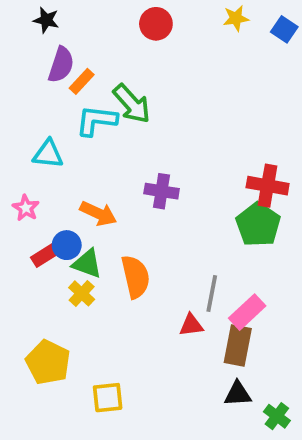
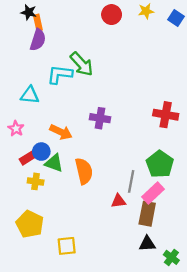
red circle: (156, 24) -> (112, 15), moved
orange rectangle: (82, 81) -> (38, 23), moved, turned -56
green pentagon: (258, 225) -> (160, 164), moved
yellow cross: (82, 293) -> (36, 181), moved, turned -35

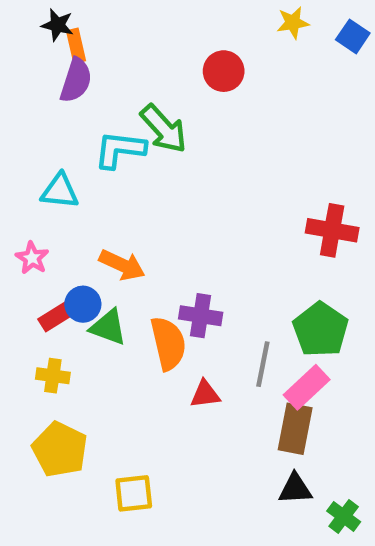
red circle: (112, 15) -> (224, 71), moved
purple cross: (100, 118) -> (201, 316), moved
yellow cross: (36, 181) -> (53, 376), moved
red triangle: (118, 201) -> (205, 394), moved

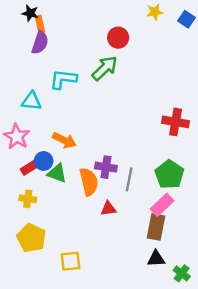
green arrow: (164, 129) -> (105, 68), moved, turned -92
pink star: (32, 258) -> (17, 137), size x1.5
gray line: (263, 364) -> (129, 179), moved

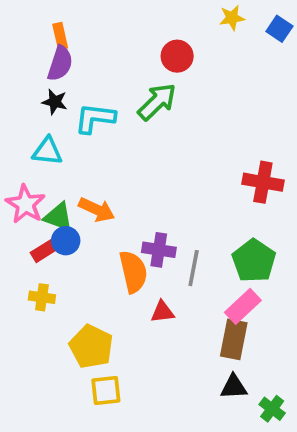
black star: (30, 13) -> (55, 102), moved
green triangle: (57, 173) -> (58, 217), moved
yellow pentagon: (31, 238) -> (91, 347), moved

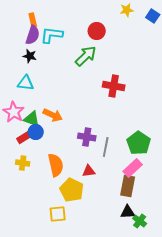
cyan L-shape: (95, 118) -> (52, 35), moved
red cross: (263, 182) -> (114, 86), moved
orange semicircle: (133, 272) -> (56, 165), moved
yellow pentagon: (91, 347) -> (72, 190), moved
green cross: (272, 409) -> (140, 221), moved

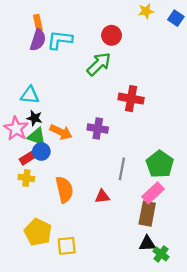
black star: (30, 56) -> (34, 118), moved
purple cross: (87, 137) -> (98, 129), moved
yellow cross: (23, 163) -> (26, 178), moved
yellow pentagon: (72, 190) -> (38, 232), moved

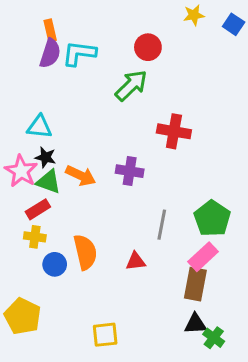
blue circle: (41, 152) -> (55, 264), moved
yellow pentagon: (38, 232) -> (23, 316), moved
yellow square: (67, 246) -> (105, 335), moved

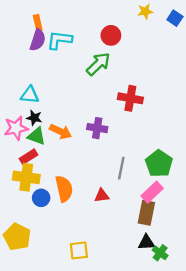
pink star: (21, 171) -> (16, 128), turned 30
yellow cross: (35, 237) -> (26, 177), size x1.6

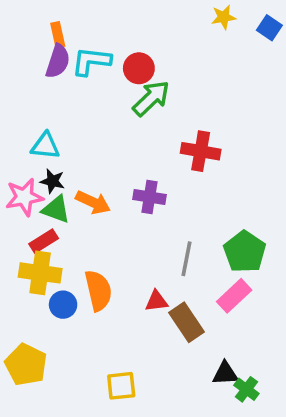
red circle: (111, 35) -> (139, 68), moved
brown rectangle: (146, 213) -> (186, 322), moved, turned -45

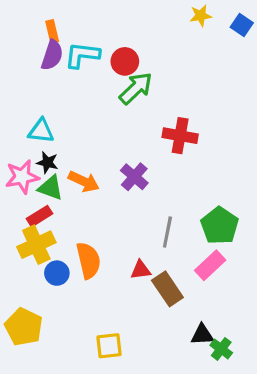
purple cross: (149, 197) -> (134, 177), turned 32
yellow cross: (40, 273) -> (36, 245), turned -33

